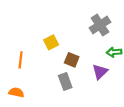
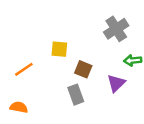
yellow square: (51, 42) -> (59, 49), turned 32
orange line: (21, 60) -> (24, 69), turned 49

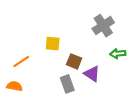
purple triangle: (116, 83) -> (92, 74), moved, turned -42
orange semicircle: (19, 107) -> (15, 86), moved

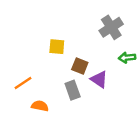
orange line: (21, 61) -> (23, 83), moved
orange semicircle: (15, 86) -> (40, 106), moved

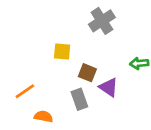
gray cross: (111, 27) -> (102, 21), moved

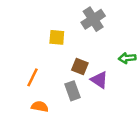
yellow square: (62, 51) -> (57, 37), moved
orange line: (25, 91) -> (33, 77), moved, turned -30

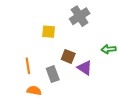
orange line: (33, 77) -> (28, 66), turned -35
gray rectangle: (73, 91) -> (53, 74), moved

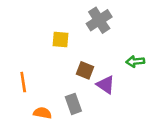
orange line: (28, 66) -> (23, 82), moved
gray rectangle: (53, 74) -> (73, 104), moved

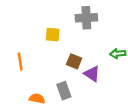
gray cross: (99, 20) -> (86, 18), turned 30
orange line: (23, 82) -> (20, 61), moved

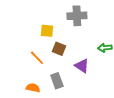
orange line: (20, 61) -> (37, 58), moved, turned -35
brown square: (74, 61) -> (59, 49), moved

